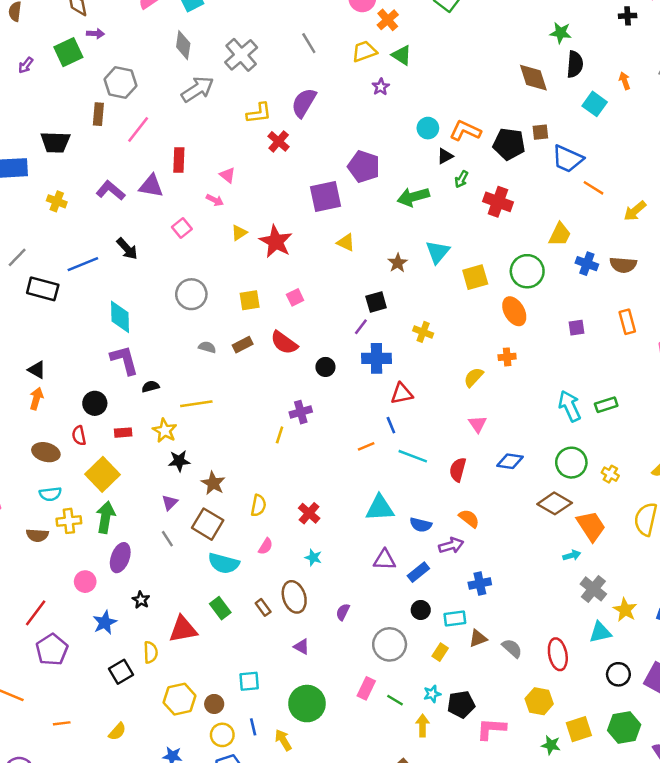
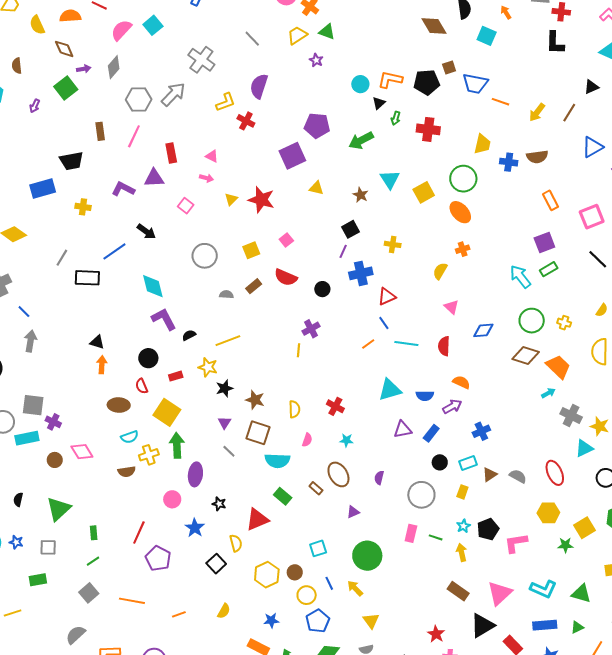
gray diamond: (183, 45) -> (114, 67), moved, turned 45
gray hexagon: (120, 83) -> (139, 99), moved
purple square: (576, 328) -> (544, 242), moved, size x1.5
purple triangle: (302, 647) -> (353, 512), turned -40

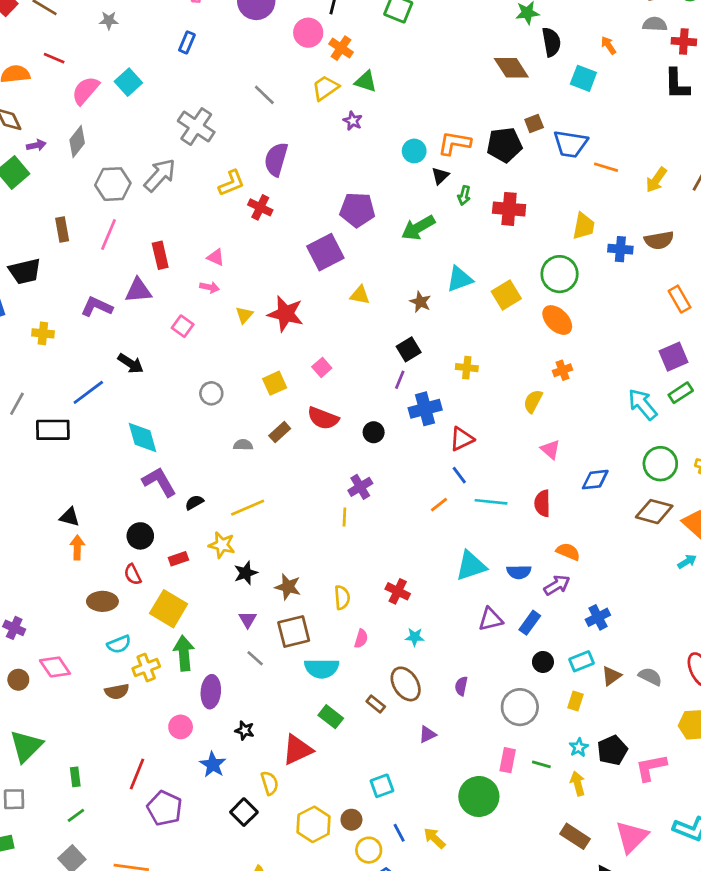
cyan triangle: (390, 179) -> (460, 279), turned 45
gray circle: (205, 256) -> (211, 393), size x0.7
brown square: (258, 433) -> (294, 631), turned -30
green circle: (367, 556) -> (479, 796), moved

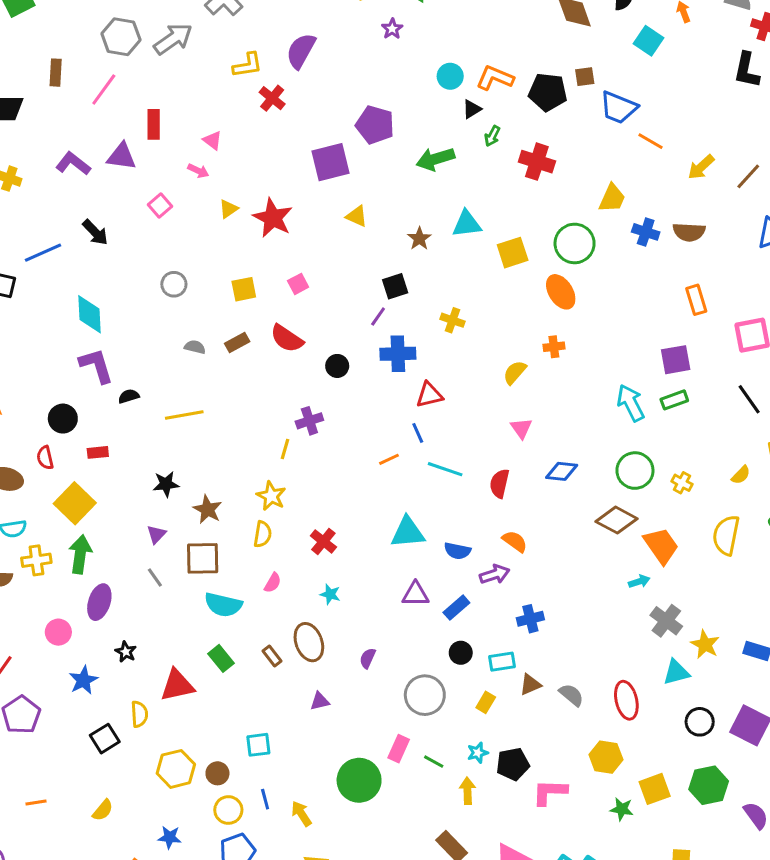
yellow star: (222, 545) -> (271, 496), moved

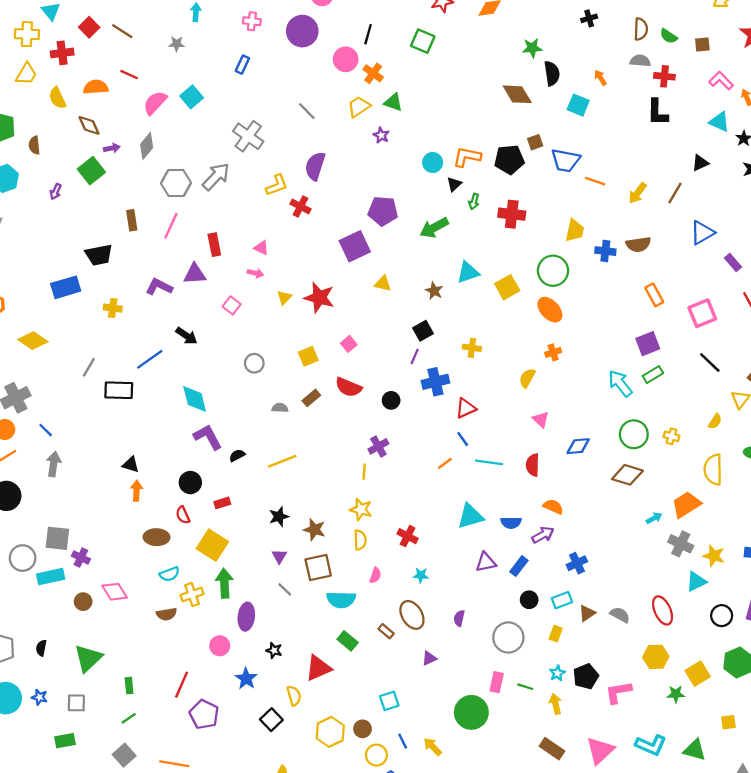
orange trapezoid: (661, 546) -> (686, 505), moved, turned -76

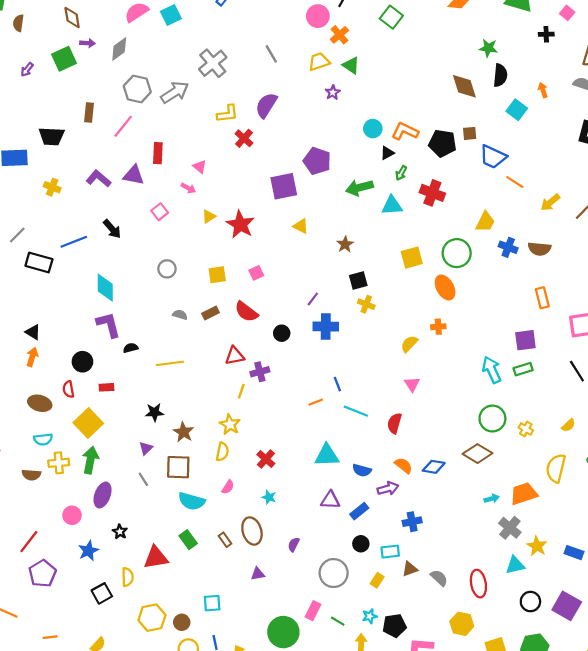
cyan triangle: (468, 272) -> (392, 205), moved
black square: (423, 331) -> (358, 281), moved
red triangle: (466, 408) -> (235, 356), moved
blue diamond: (578, 446) -> (434, 467), moved

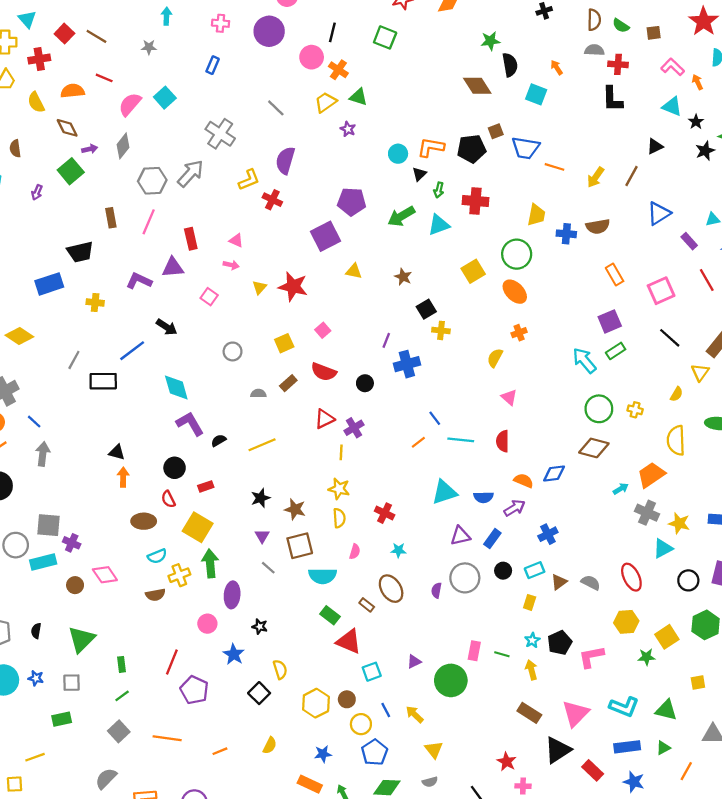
red triangle: (156, 558) -> (349, 642), moved, turned 48
gray circle: (334, 573) -> (465, 578), moved
purple triangle: (258, 574) -> (414, 662), moved

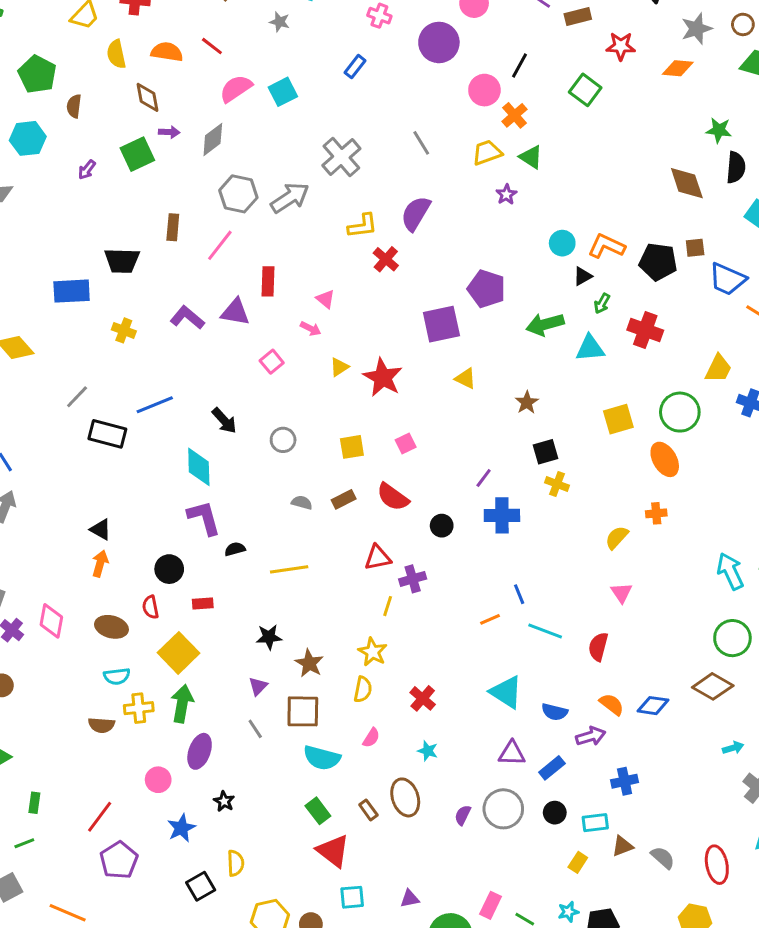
black arrow: (167, 327) -> (224, 421), moved
cyan triangle: (444, 492) -> (506, 692), turned 36
pink diamond: (105, 575) -> (51, 621), moved, turned 30

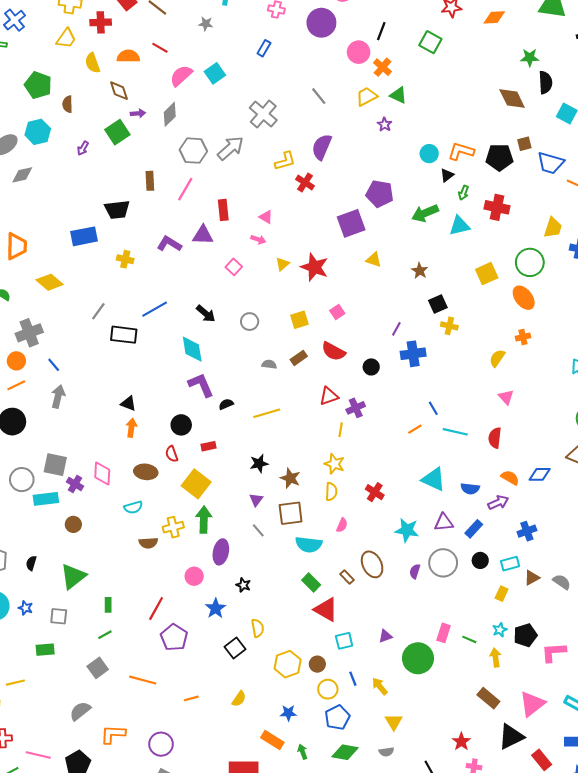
cyan semicircle: (117, 676) -> (133, 507), moved
cyan star: (428, 751) -> (407, 530), moved, size x1.6

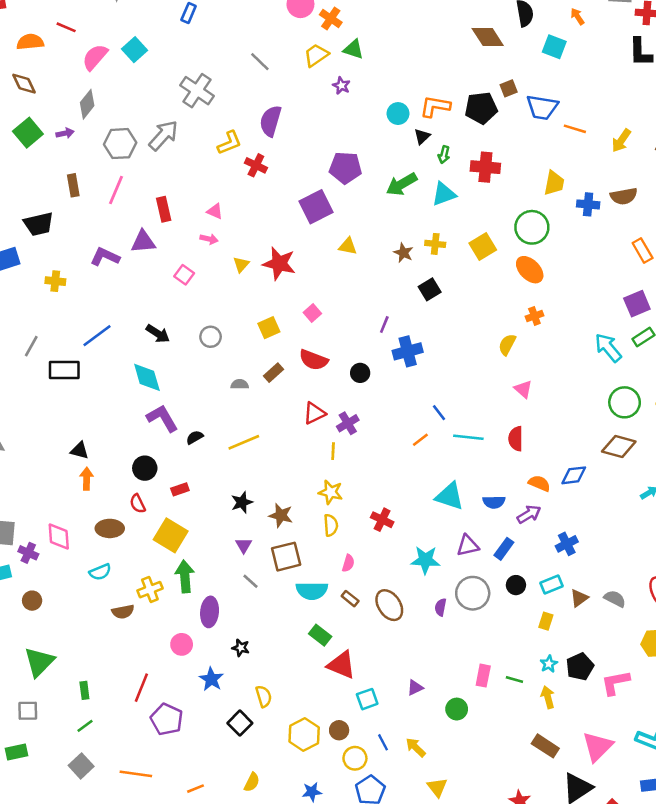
purple arrow: (138, 113) -> (65, 133), moved
yellow cross: (449, 326) -> (435, 244), moved
brown rectangle: (347, 577) -> (350, 599), moved
green circle: (418, 658) -> (457, 709), size x0.6

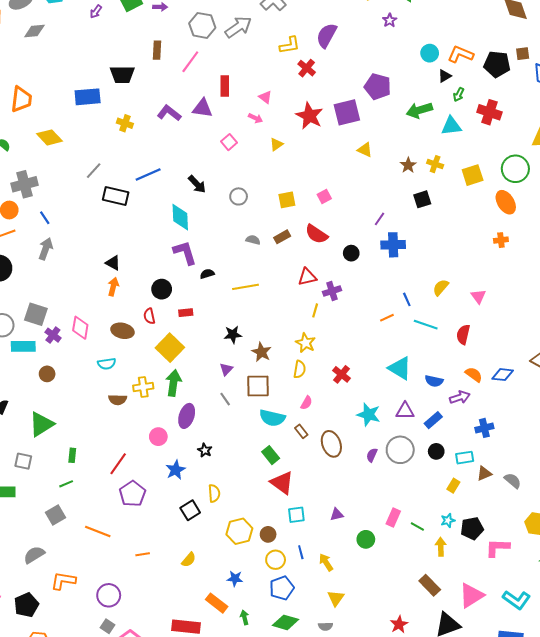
red star: (279, 264) -> (309, 116), moved
yellow semicircle: (507, 345) -> (441, 287), moved

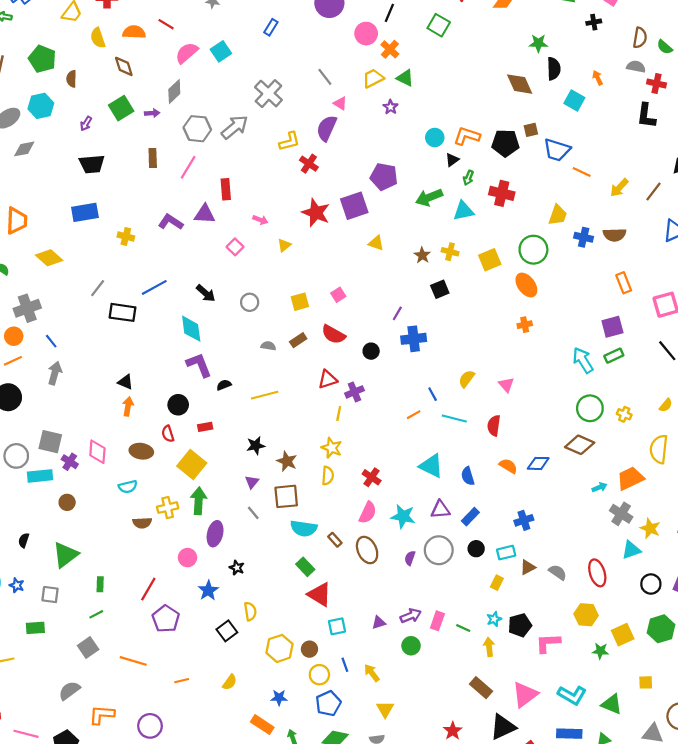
black trapezoid: (122, 74) -> (92, 164), moved
pink triangle: (265, 97) -> (340, 103), moved
blue semicircle: (434, 381) -> (468, 476), turned 66
purple arrow: (460, 397) -> (411, 616), moved
pink semicircle: (306, 403) -> (368, 513), moved, size x1.5

